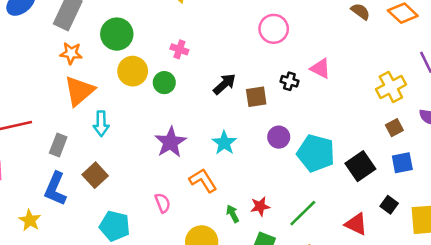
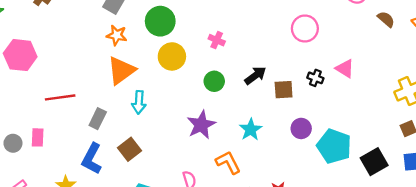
green circle: (164, 83) -> (214, 81), moved

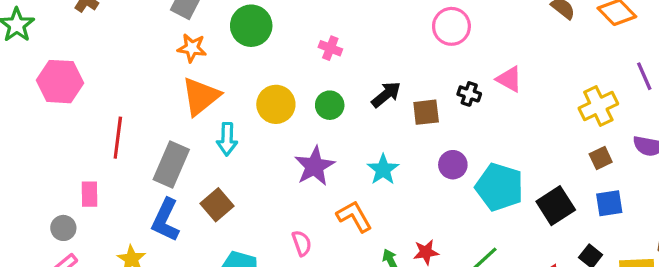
yellow circle: (172, 56) -> (276, 104), moved
red line: (60, 97) -> (118, 138), turned -72
gray rectangle: (98, 119) -> (171, 164), size x1.5
gray circle: (13, 143) -> (63, 228), moved

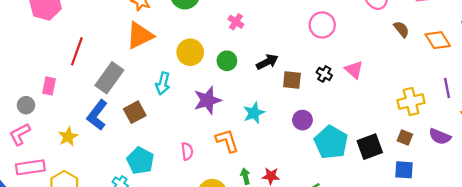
cyan arrow: (227, 139) -> (163, 83), moved
brown square: (601, 158) -> (405, 138), turned 35
black square: (556, 206) -> (370, 147), moved

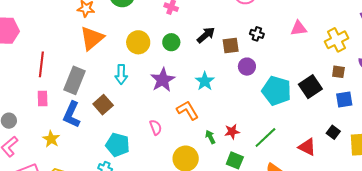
pink triangle: (354, 70) -> (299, 28), moved, turned -36
pink rectangle: (49, 86) -> (43, 98), moved
purple circle: (302, 120) -> (247, 67), moved

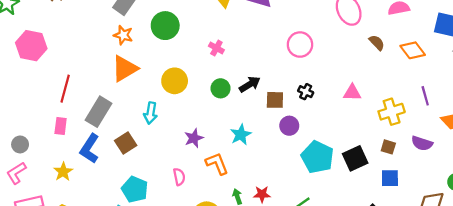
green circle: (171, 42) -> (221, 88), moved
purple star: (163, 80) -> (194, 138), moved, size x0.7

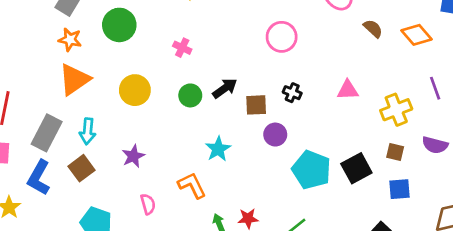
cyan arrow: (151, 113) -> (88, 131), moved
purple star: (194, 138) -> (133, 156), moved

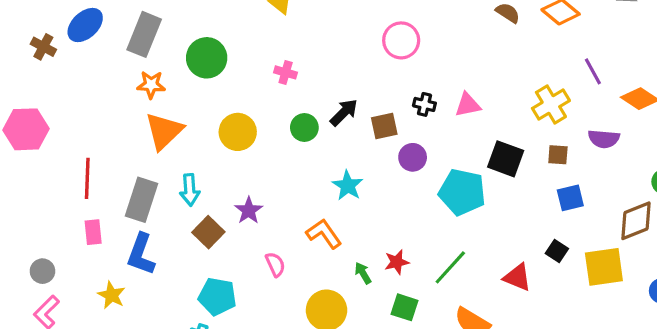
pink triangle: (348, 90) -> (468, 105), moved
brown square: (81, 168) -> (208, 232), moved
black square: (356, 168) -> (506, 159), moved, turned -32

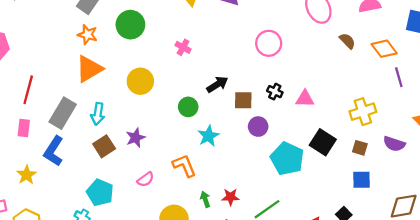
purple line: (593, 71) -> (399, 77), moved
green circle: (304, 127) -> (188, 107), moved
pink semicircle: (275, 264) -> (146, 179), turned 66

